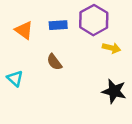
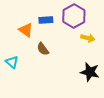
orange triangle: (24, 30) -> (26, 30), moved

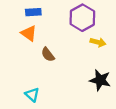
blue rectangle: (46, 20) -> (33, 12), moved
cyan triangle: (12, 62) -> (32, 95), moved

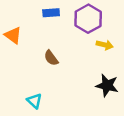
blue rectangle: (33, 12) -> (51, 13), moved
orange triangle: (29, 33) -> (13, 35), moved

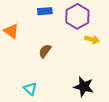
brown semicircle: (51, 58) -> (45, 51), turned 72
black star: (107, 85) -> (84, 87), moved

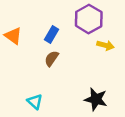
blue rectangle: (45, 11) -> (52, 35), moved, turned -56

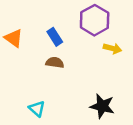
blue rectangle: (52, 35) -> (55, 37), turned -63
brown semicircle: (52, 58) -> (55, 62), turned 63

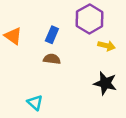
blue rectangle: (55, 37) -> (52, 35), turned 56
black star: (102, 106) -> (105, 83), moved

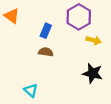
orange triangle: (13, 36) -> (12, 16), moved

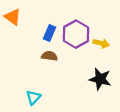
purple hexagon: (79, 17) -> (76, 34), moved
cyan triangle: (31, 90) -> (33, 97), turned 32

